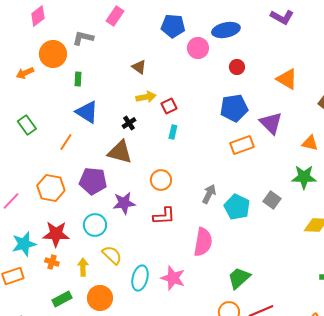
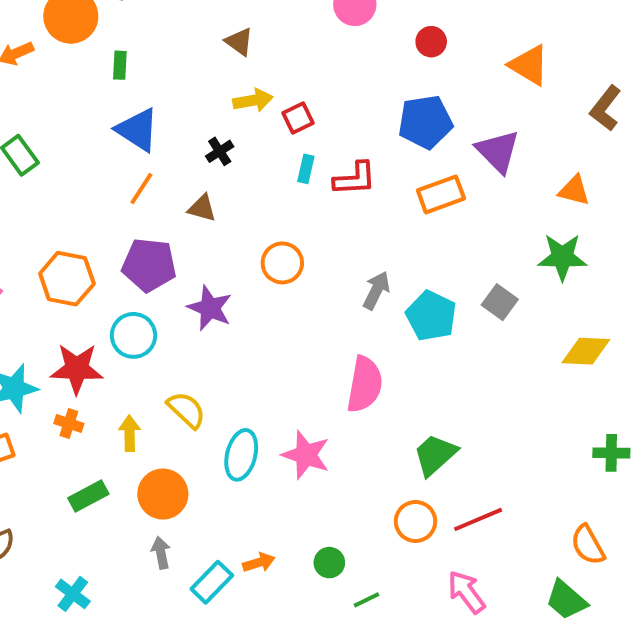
orange line: (66, 142) -> (141, 189), moved
brown triangle: (120, 152) -> (202, 208), size x0.6
purple star: (124, 203) -> (210, 308), turned 30
red L-shape: (164, 216) -> (355, 179), moved
cyan circle: (95, 225) -> (133, 335), moved

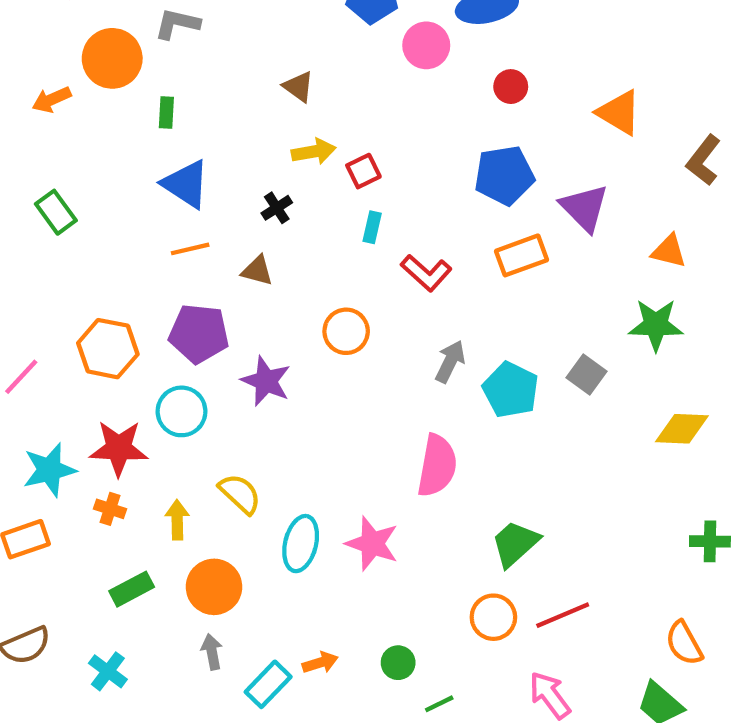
red L-shape: (355, 179) -> (426, 273), moved, turned 45
orange line: (141, 189) -> (190, 249), turned 44
cyan cross: (73, 594) -> (108, 671), moved

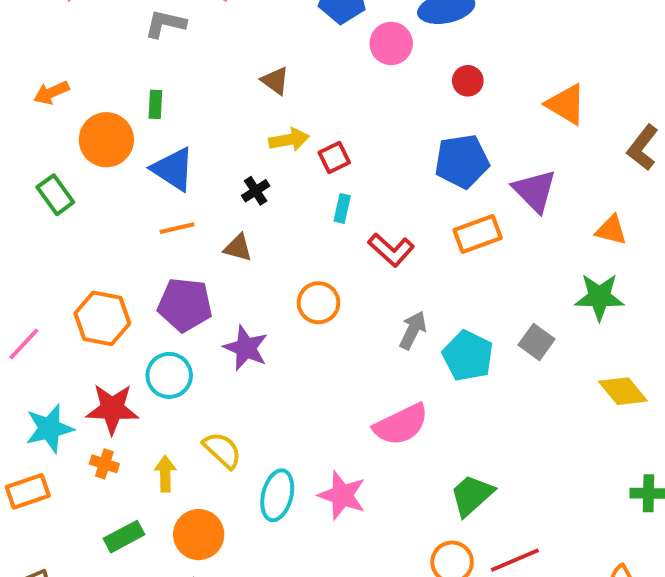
orange circle: (112, 58) -> (106, 140), moved
yellow diamond: (682, 429) -> (623, 391), turned 48
pink semicircle: (437, 466) -> (401, 425), turned 54

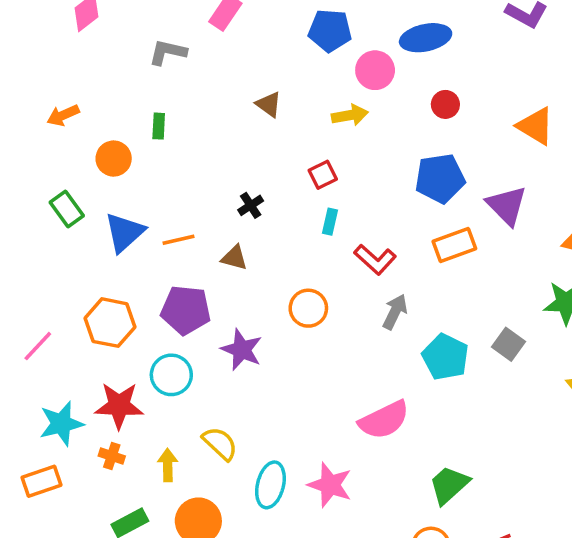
orange circle: (106, 140) -> (114, 159), size x0.7
yellow arrow: (289, 140) -> (350, 115), moved
blue triangle: (173, 169) -> (124, 232), moved, turned 45
gray arrow: (413, 330) -> (395, 312), moved

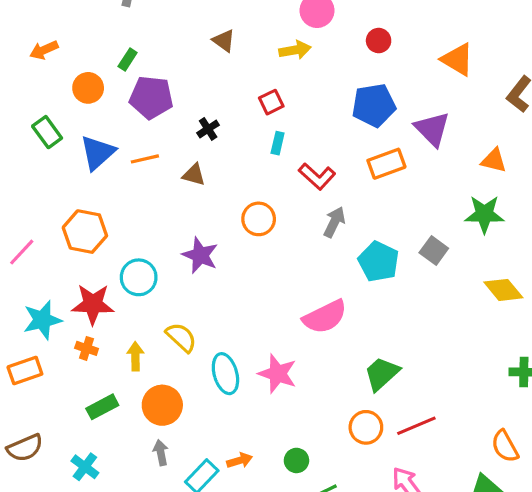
green rectangle: (159, 126) -> (128, 59), turned 30
purple pentagon: (186, 310) -> (151, 97), moved
cyan ellipse: (270, 485) -> (225, 374), turned -30

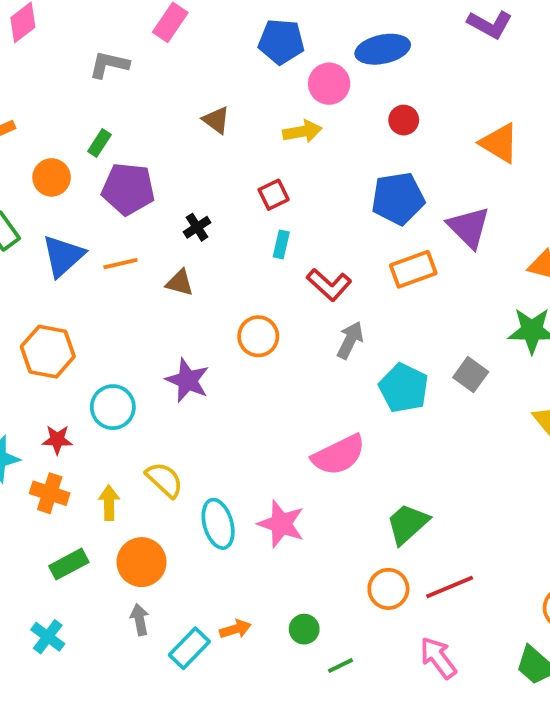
red star: (93, 304) -> (57, 440), size x0.6
orange cross: (87, 348) -> (50, 493), size x1.4

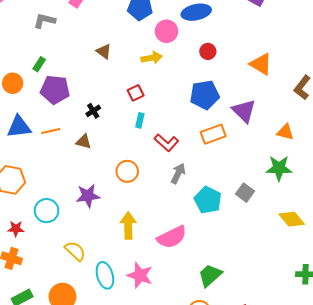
blue triangle: (63, 256) -> (19, 127), turned 35
purple star: (187, 380) -> (88, 196), turned -30
yellow arrow: (109, 503) -> (128, 225), moved, size x1.4

